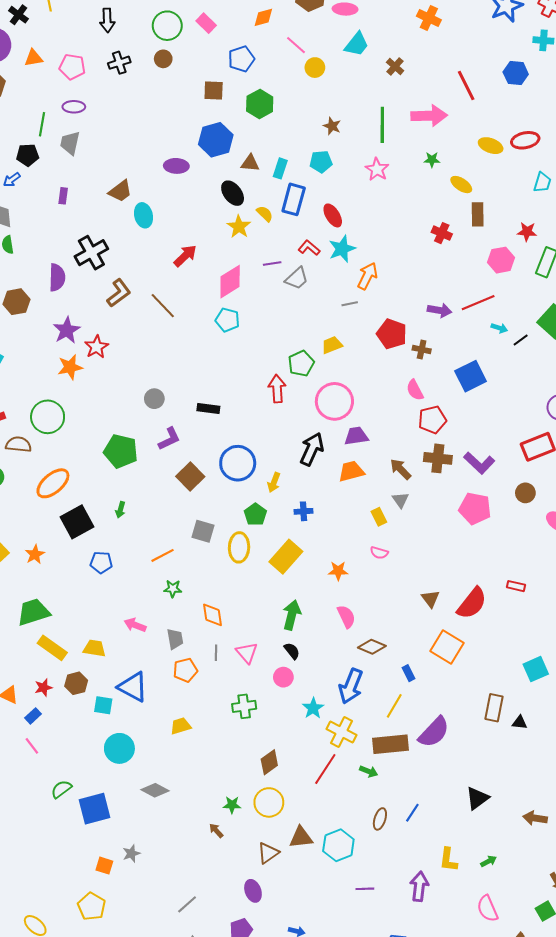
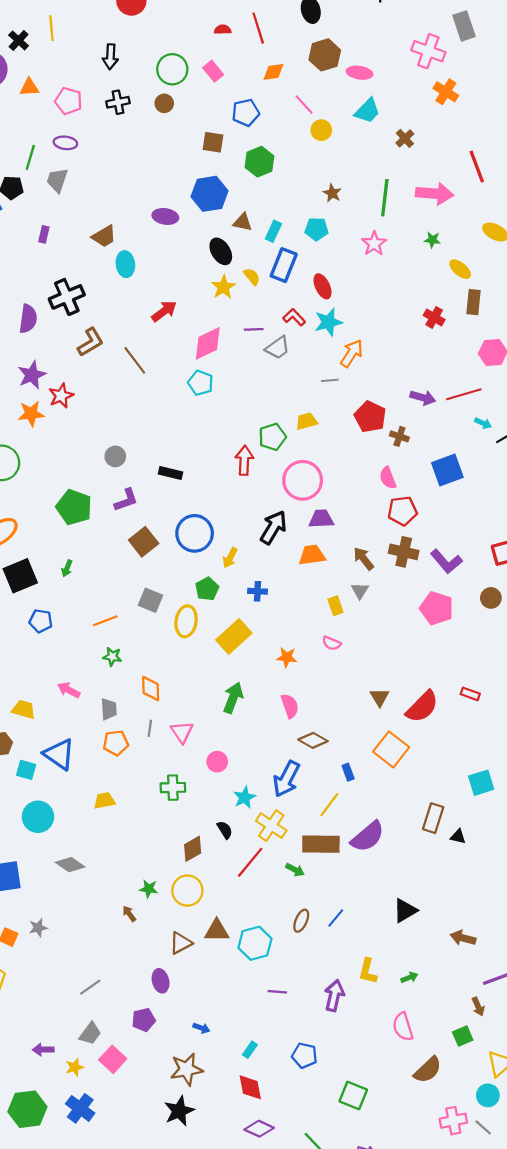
black semicircle: (292, 651) -> (225, 830), moved

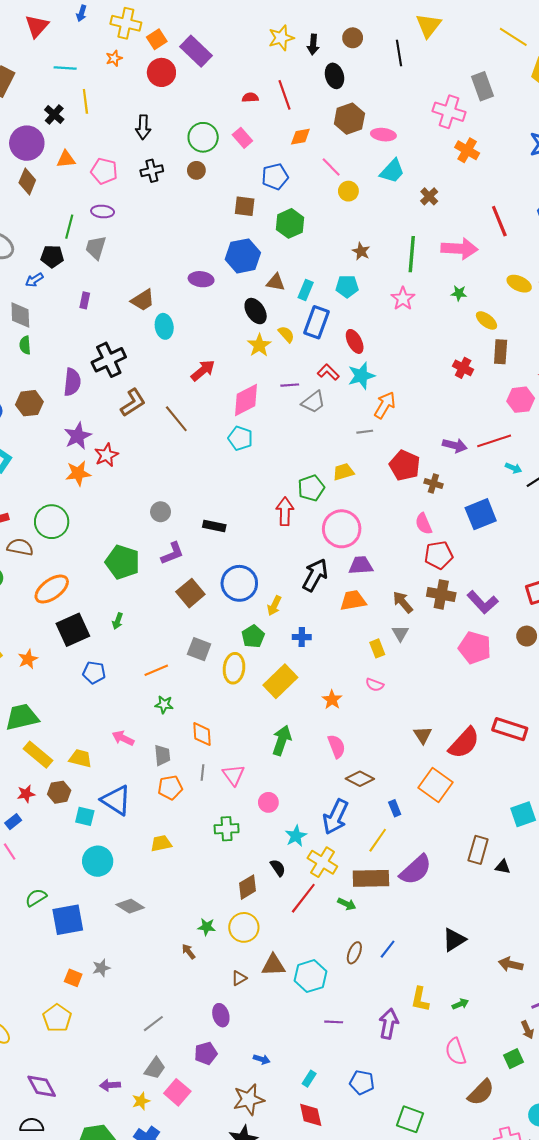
orange star: (287, 657) -> (332, 700), turned 30
red rectangle: (470, 694) -> (510, 729), size x1.8
brown triangle: (181, 943) -> (239, 978), size x0.7

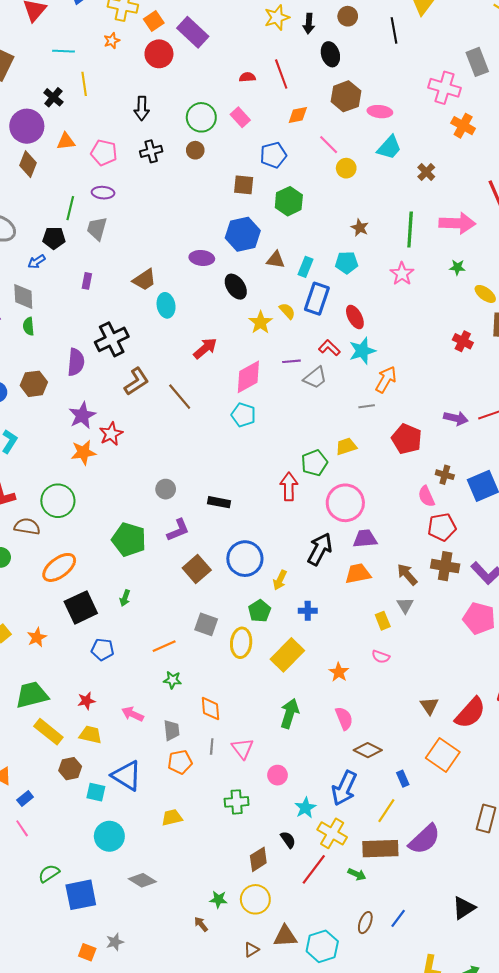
black ellipse: (256, 311) -> (236, 287), moved
brown cross: (433, 483) -> (445, 475), moved
red star: (26, 794) -> (86, 701), moved

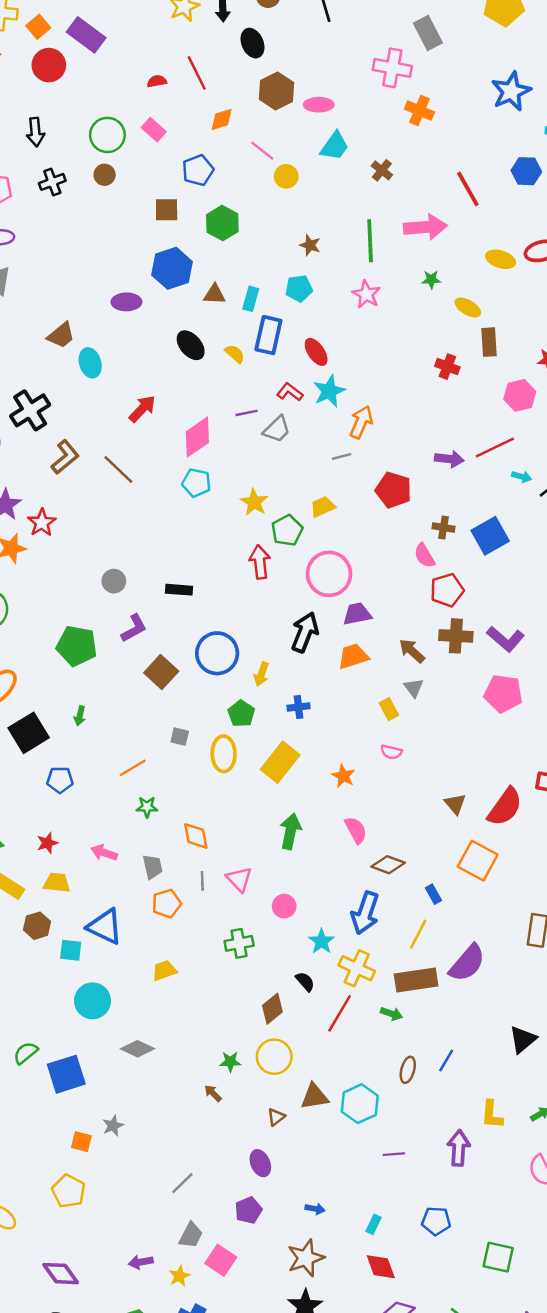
black ellipse: (236, 287) -> (191, 345), moved
yellow star: (261, 322) -> (254, 502), moved
gray square: (206, 624) -> (180, 737), size x0.7

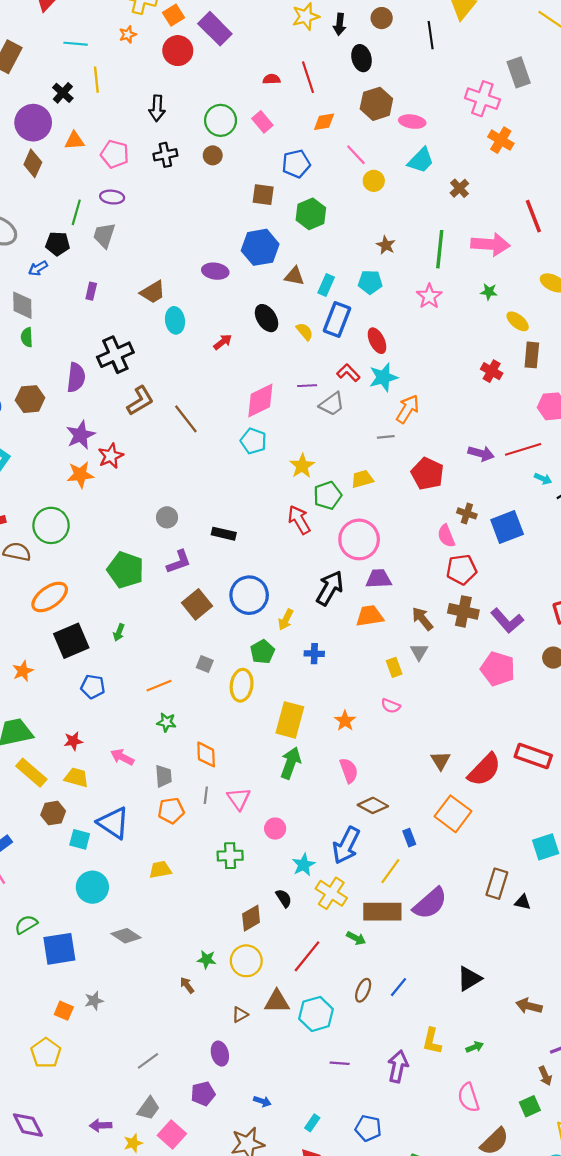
red arrow: (142, 409) -> (223, 342), moved, size x0.7
red arrow: (260, 562) -> (299, 520), turned -32
yellow rectangle: (280, 762) -> (290, 720), moved, turned -32
red line: (340, 1013) -> (307, 956), moved

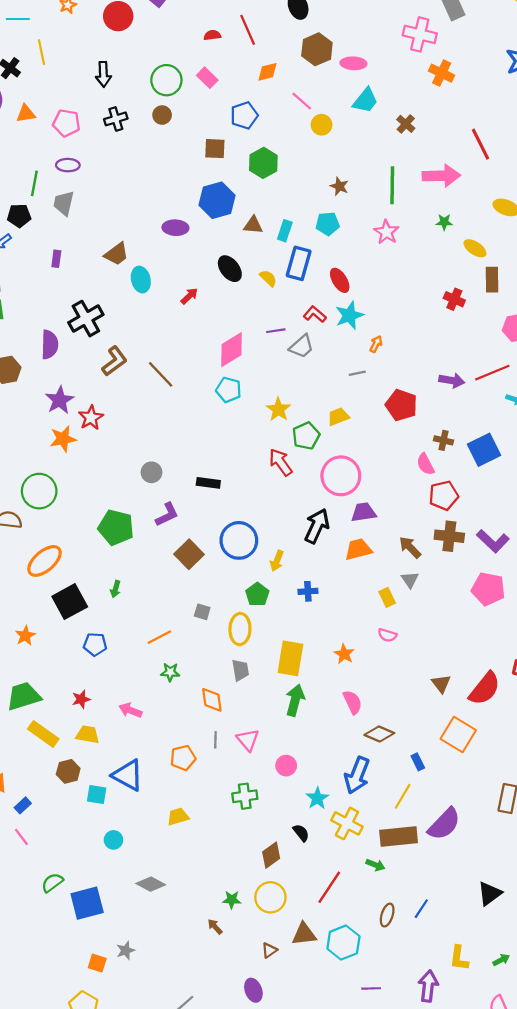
orange arrow: (408, 409) -> (376, 344), size x0.6
gray trapezoid: (163, 776) -> (240, 670), moved
cyan circle: (92, 887) -> (113, 840), size x0.6

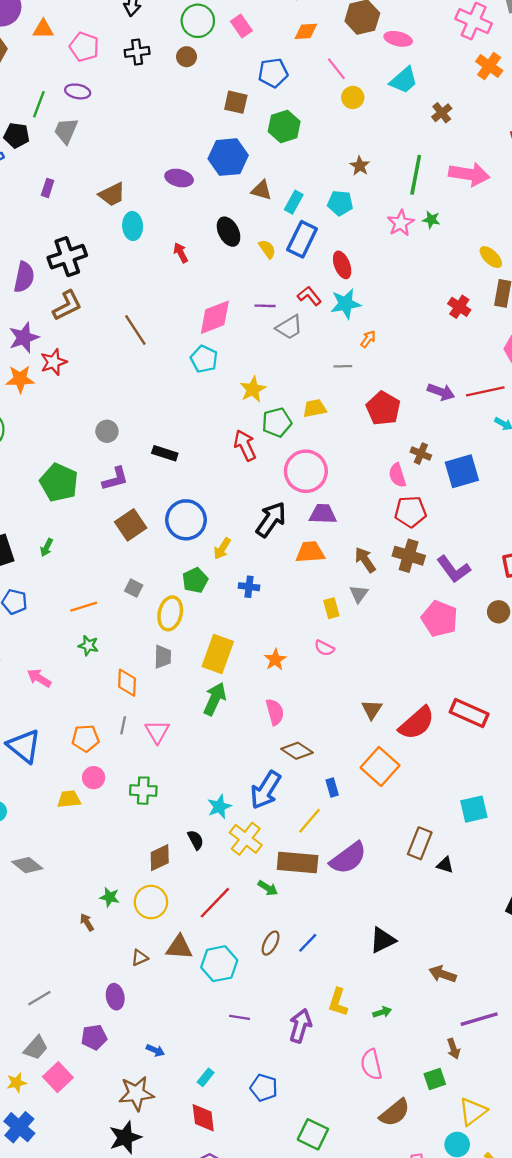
green star: (444, 222) -> (431, 220), moved
red arrow: (189, 296) -> (181, 253), turned -84
brown L-shape: (114, 361) -> (67, 305), moved
pink circle: (286, 766) -> (94, 778), moved

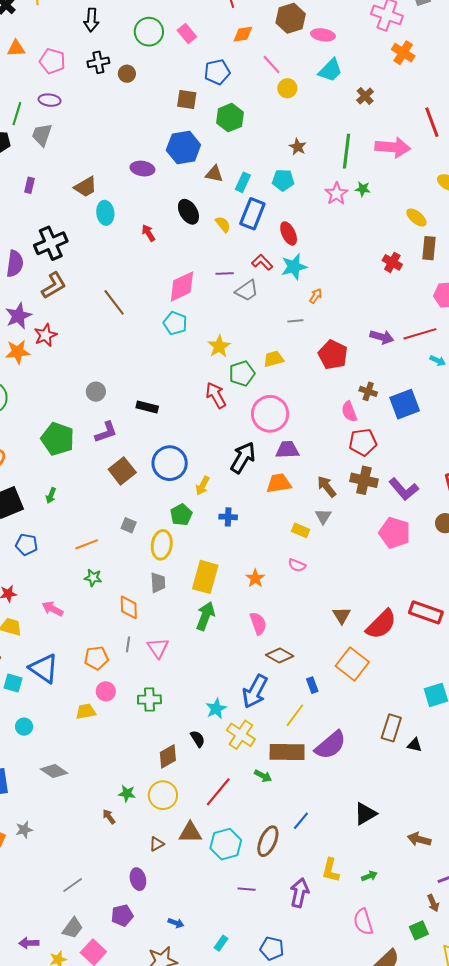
brown circle: (187, 57) -> (127, 74), moved
yellow rectangle: (331, 608) -> (301, 530), turned -48
brown ellipse: (271, 943) -> (268, 841), moved, size x1.4

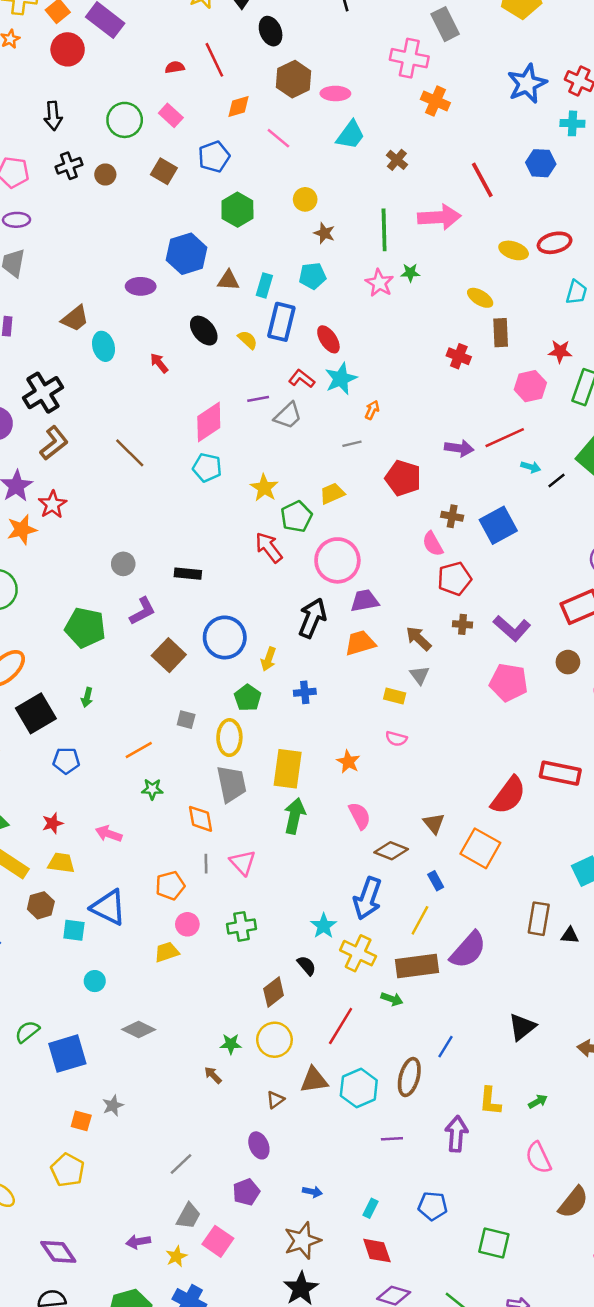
yellow circle: (287, 88) -> (305, 199), moved
brown square: (187, 100) -> (164, 171), moved, turned 30
brown cross: (364, 480) -> (463, 624), size x0.6
gray trapezoid: (158, 583) -> (231, 784), size x1.5
brown triangle: (342, 615) -> (434, 823), moved

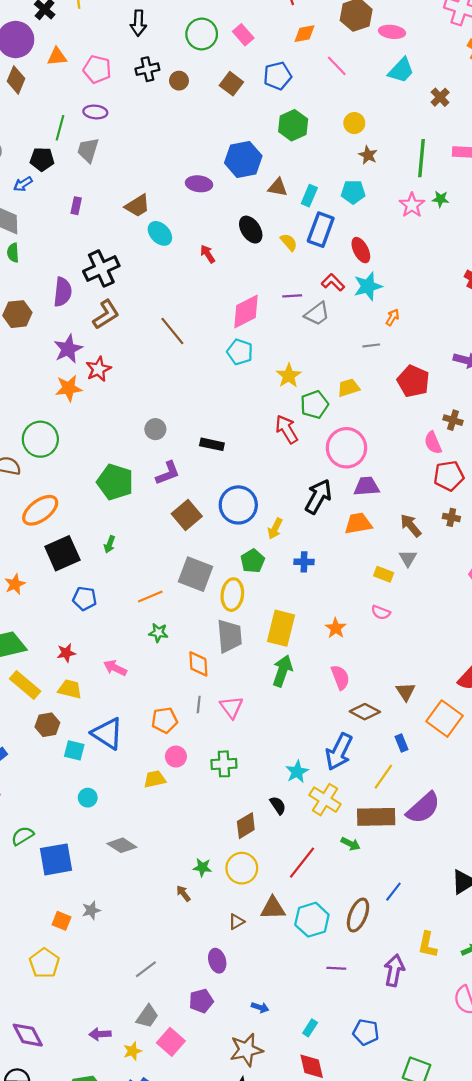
cyan ellipse: (104, 346) -> (160, 233), turned -35
gray square: (186, 720) -> (195, 574), size x2.0

